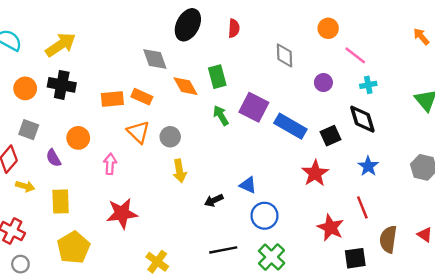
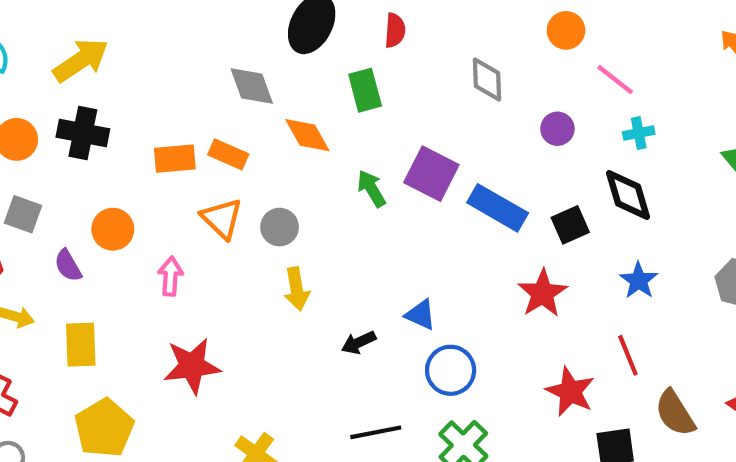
green rectangle: (217, 77) -> (365, 90), moved
brown semicircle: (388, 239) -> (675, 413), turned -40

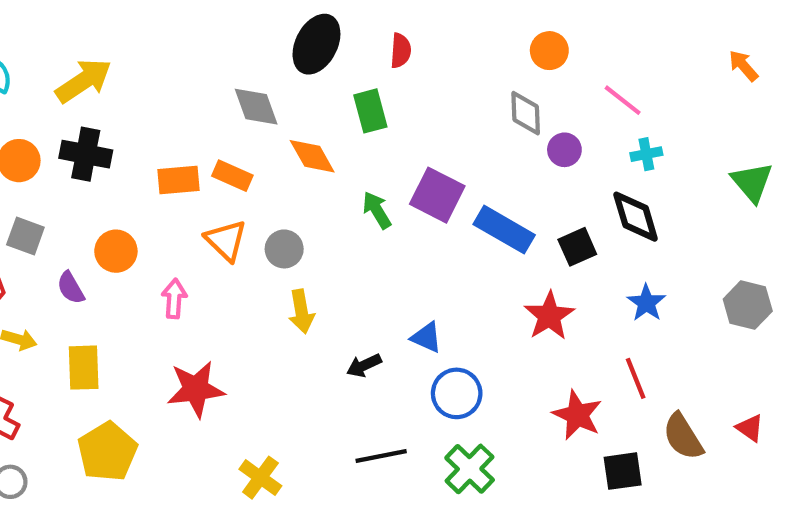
orange circle: (566, 30) -> (549, 51), moved
gray diamond: (487, 80) -> (526, 113), moved

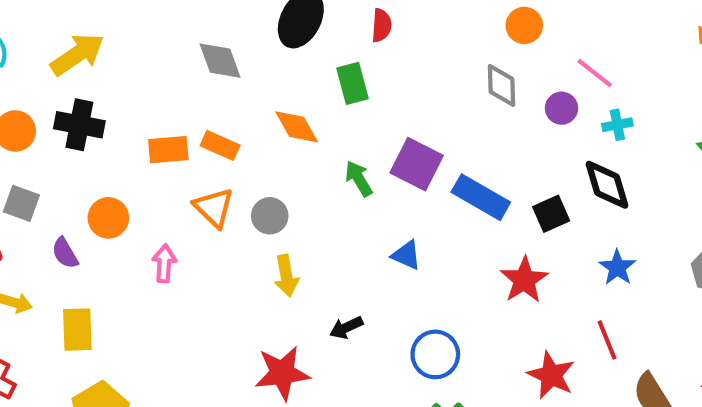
gray diamond: (256, 107) -> (220, 61), moved
purple circle: (564, 150) -> (561, 108), moved
blue triangle: (426, 337) -> (406, 255), moved
red star: (196, 389) -> (282, 373), moved

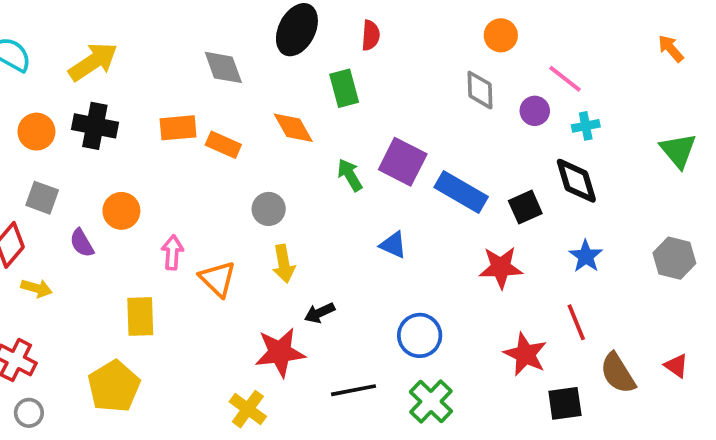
orange rectangle: (168, 150) -> (178, 128), moved
orange triangle: (214, 208) -> (218, 279), moved
red star: (524, 280) -> (501, 267), turned 30
black arrow: (346, 328) -> (320, 313), moved
yellow rectangle: (77, 330) -> (140, 317), moved

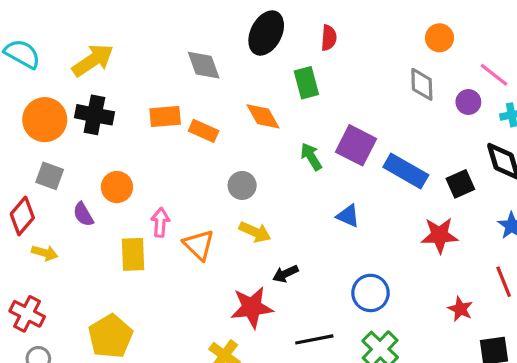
orange circle: (36, 132) -> (45, 120), size x1.4
yellow arrow: (284, 264) -> (255, 232), turned -56
yellow rectangle: (140, 317) -> (133, 254), moved
red star: (525, 354) -> (460, 309), size x0.7

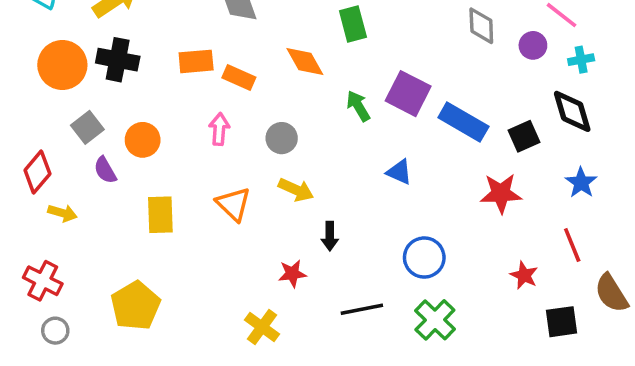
gray square: (50, 176) -> (87, 127), moved, turned 32
pink arrow: (160, 222) -> (219, 129), moved
black arrow: (285, 274) -> (330, 236), turned -65
red star: (252, 307) -> (292, 274), size x0.6

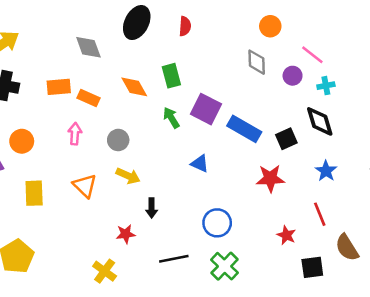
green rectangle: (353, 24) -> (171, 76), moved

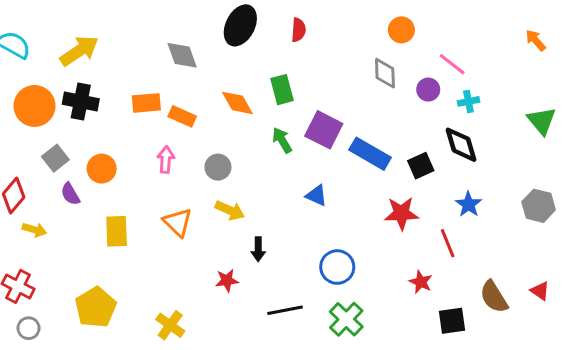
red line: (320, 214) -> (448, 243), moved
yellow cross: (105, 271) -> (170, 325), moved

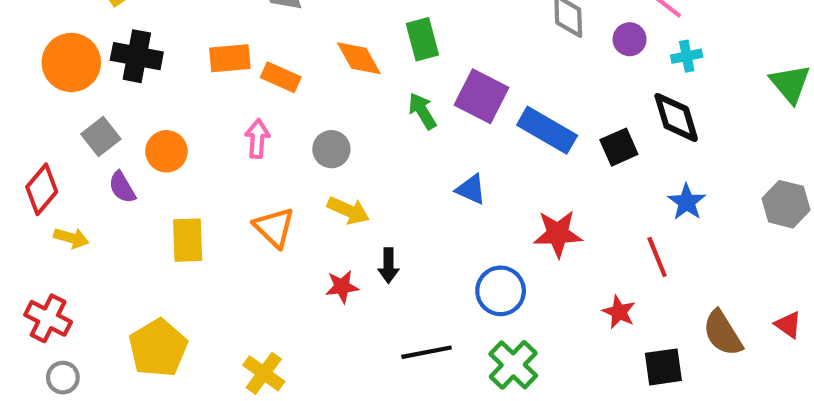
red star: (401, 213) -> (558, 234), moved
red star: (227, 280) -> (342, 287), moved

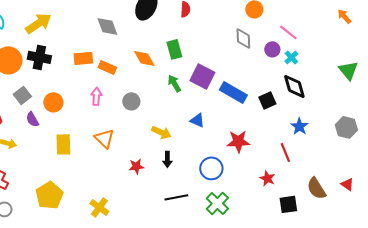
cyan cross: (687, 56) -> (291, 57), moved, turned -32
yellow arrow: (348, 211) -> (161, 132), moved
black arrow: (388, 265) -> (167, 159), moved

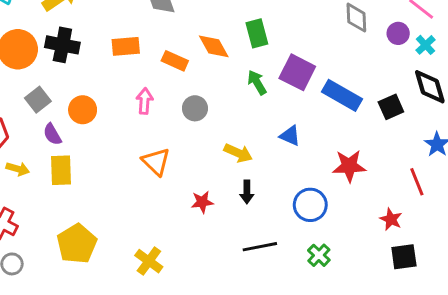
orange rectangle: (107, 67) -> (175, 61), moved
yellow rectangle: (63, 144) -> (61, 170), moved
green cross: (217, 203) -> (319, 255), size x0.7
black square: (288, 204) -> (404, 257), moved

